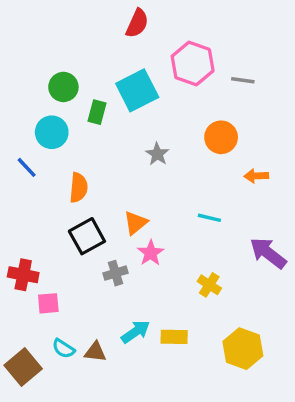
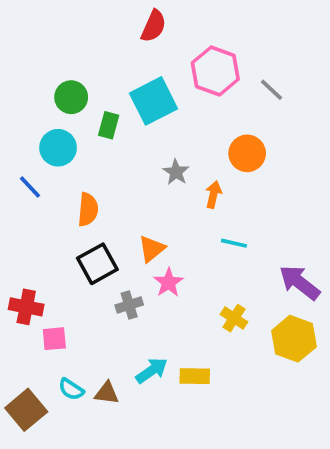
gray line: (243, 80) -> (271, 90), turned 35
orange arrow: (256, 176) -> (213, 195), moved, turned 105
yellow hexagon: (243, 349) -> (294, 339), moved

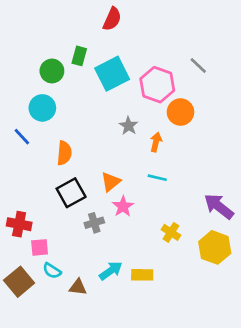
pink hexagon: (215, 71) -> (157, 85), moved
green rectangle: (109, 125) -> (79, 56), moved
cyan line: (234, 243) -> (157, 178), moved
cyan semicircle: (71, 389) -> (52, 271), moved
brown square: (26, 410) -> (19, 282), moved

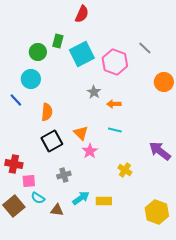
orange circle: (181, 112) -> (164, 82), moved
orange arrow: (156, 142) -> (114, 104), turned -104
orange triangle: (111, 182) -> (81, 133), turned -35
gray cross: (94, 223) -> (64, 175), moved
yellow hexagon: (215, 247) -> (157, 212), moved

